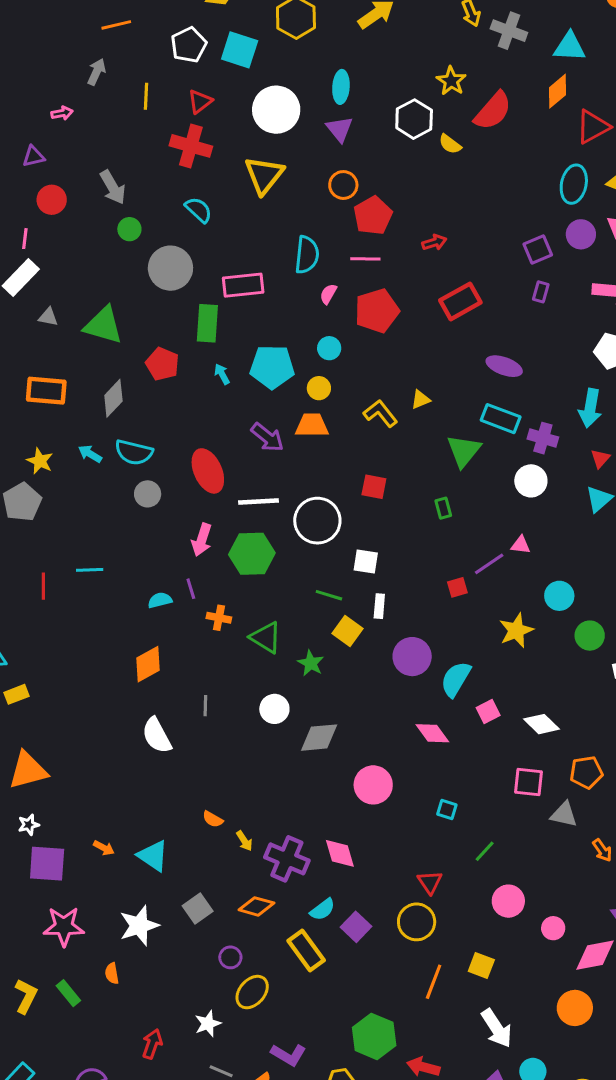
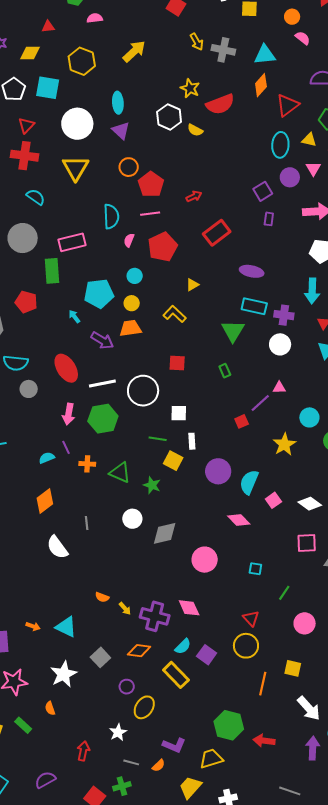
red semicircle: (493, 111) -> (220, 104), turned 36
cyan arrow: (222, 374) -> (74, 316), moved
yellow triangle: (421, 400) -> (192, 285), moved

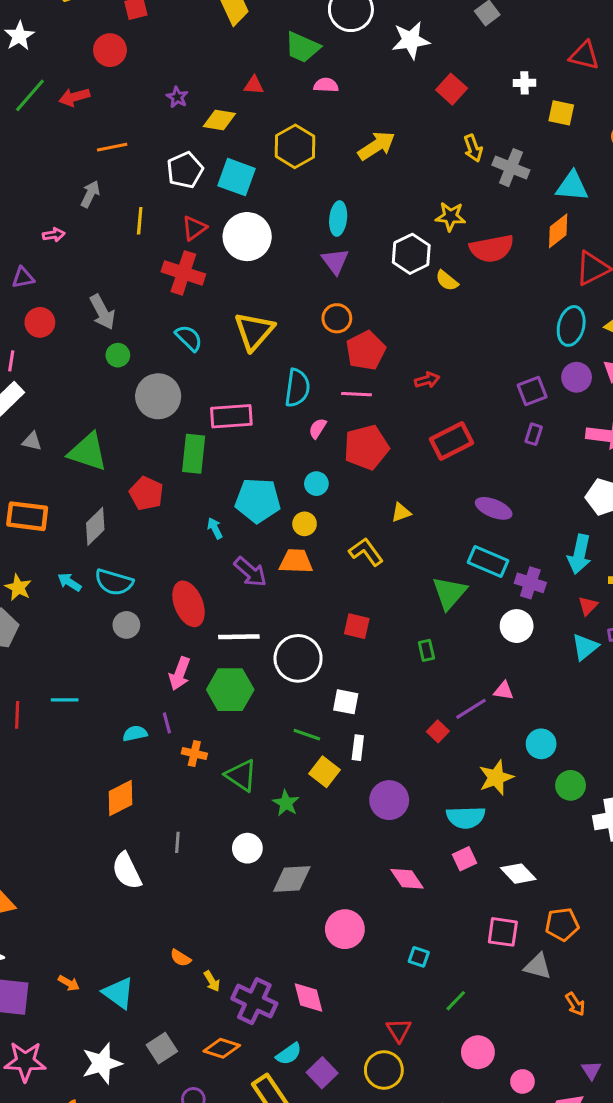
yellow star: (190, 88) -> (451, 216), turned -30
white circle: (77, 124) -> (247, 237), moved
yellow triangle: (76, 168) -> (254, 331), moved
red square: (242, 421) -> (438, 731), turned -32
cyan semicircle: (249, 482) -> (466, 817), moved, turned -125

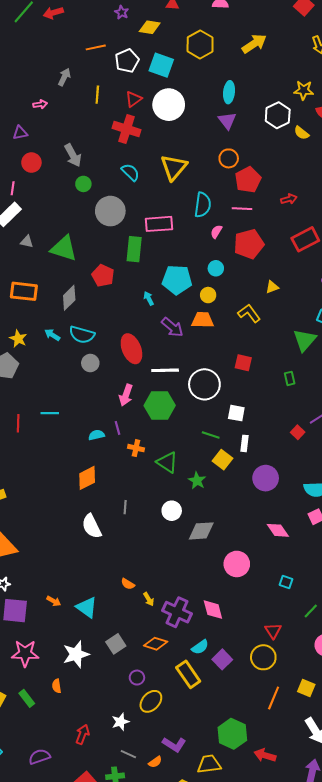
orange line: (112, 147) -> (96, 47), moved

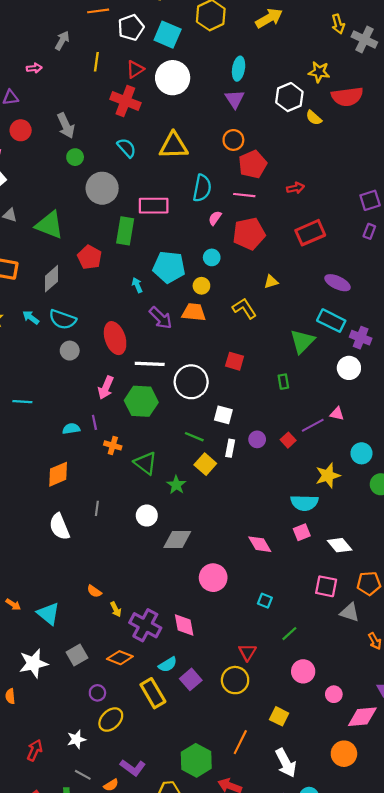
yellow triangle: (174, 167) -> (174, 146), turned 44
purple circle: (266, 478) -> (257, 439), moved, size x0.6
orange line: (274, 698) -> (240, 742), moved

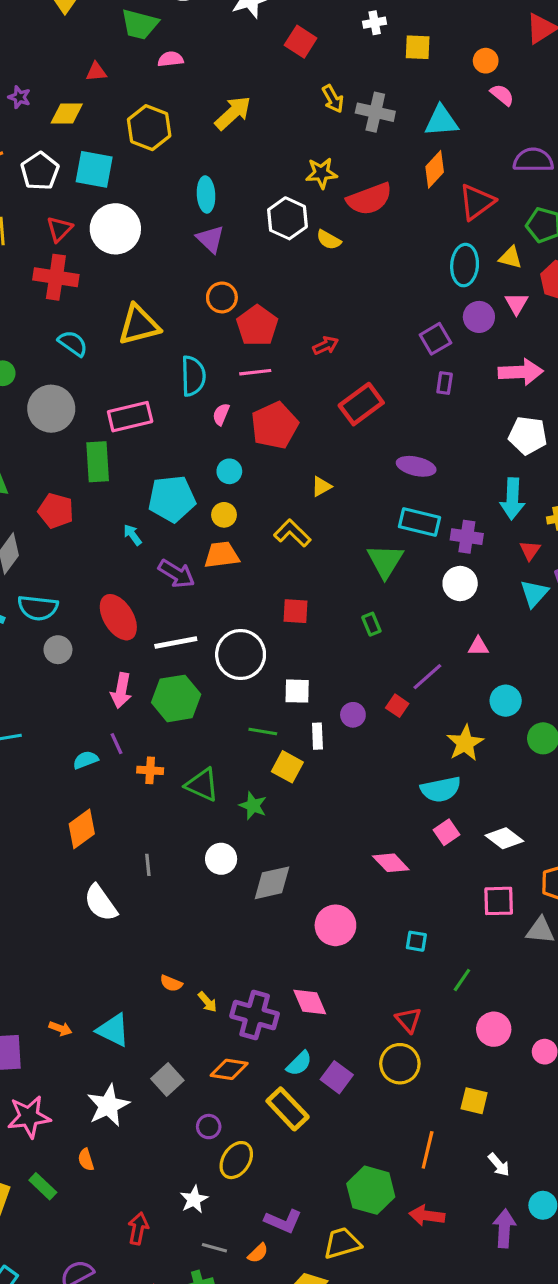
pink triangle: (337, 414) -> (478, 646), moved
white arrow: (286, 763) -> (499, 1165), size x0.6

